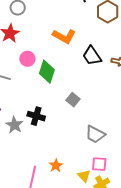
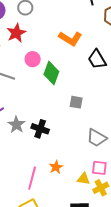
gray square: (73, 100) -> (76, 102), turned -32
black cross: (36, 116) -> (40, 129), moved
yellow triangle: (84, 176) -> (84, 179), turned -40

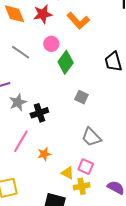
orange L-shape: (70, 38) -> (78, 21), moved
black cross: (40, 129) -> (39, 113), turned 36
pink line: (32, 178) -> (21, 141), moved

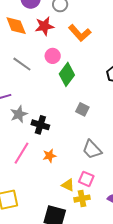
black cross: (39, 113) -> (40, 125), turned 36
orange star: (44, 154) -> (49, 156), moved

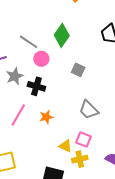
pink circle: (53, 56) -> (41, 59), moved
gray line: (22, 64) -> (29, 42), moved

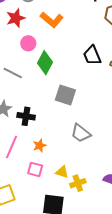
pink circle: (41, 59) -> (28, 43), moved
gray square: (78, 70) -> (65, 95), size x1.5
pink square: (84, 139) -> (35, 169), moved

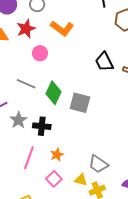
green diamond: (45, 63) -> (53, 93), moved
gray trapezoid: (81, 133) -> (98, 164), moved
pink square: (35, 169) -> (54, 179), turned 35

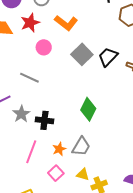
black trapezoid: (104, 62) -> (108, 57), turned 70
green diamond: (53, 93) -> (88, 109), moved
gray square: (80, 103) -> (82, 54), moved, turned 30
gray trapezoid: (98, 164) -> (81, 146), moved, turned -95

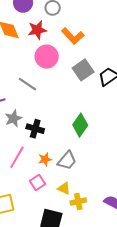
pink circle: (44, 47) -> (47, 57), size x1.5

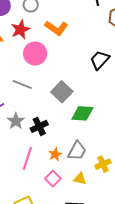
gray square: (83, 70) -> (62, 92), moved
green diamond: (80, 125) -> (82, 113), turned 70
black cross: (35, 129) -> (39, 126), turned -30
yellow cross: (78, 202) -> (103, 164), moved

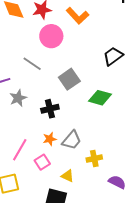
green diamond: (82, 113) -> (100, 98), moved
black cross: (39, 126) -> (50, 109), moved
pink line: (27, 158) -> (20, 150), moved
yellow triangle: (80, 179) -> (68, 176), moved

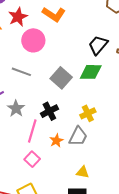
green diamond: (100, 98) -> (91, 72), moved
pink line: (20, 150) -> (32, 131), moved
yellow cross: (94, 159) -> (88, 113), moved
pink square: (42, 162) -> (32, 159), moved

